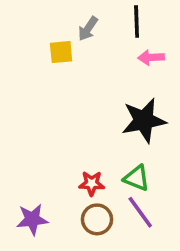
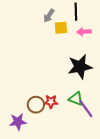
yellow square: (61, 52) -> (61, 28), moved
purple line: (140, 212) -> (86, 109), moved
brown circle: (97, 219) -> (36, 105), moved

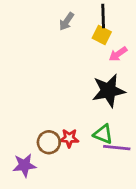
yellow square: (61, 28) -> (102, 35), moved, turned 32
pink arrow: (84, 32) -> (118, 54), moved, turned -32
purple line: (86, 109) -> (117, 148), turned -48

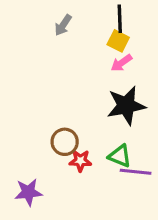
gray arrow: (66, 21) -> (63, 25), moved
pink arrow: (118, 54) -> (121, 63), moved
brown circle: (49, 142) -> (65, 142), moved

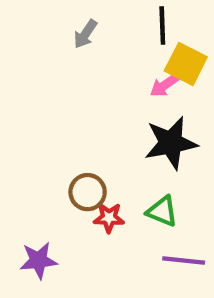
yellow square: (118, 41) -> (186, 64), moved, size x1.4
purple line: (136, 172) -> (184, 260), moved

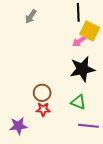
gray arrow: (85, 34) -> (31, 16), moved
red star: (109, 218) -> (43, 109), moved

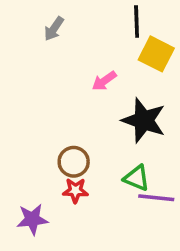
pink arrow: (79, 41) -> (104, 81), moved
black star: (82, 69) -> (144, 120), turned 30
purple line: (89, 126) -> (156, 198), moved

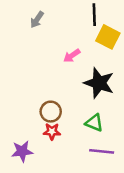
purple line: (156, 198) -> (102, 151), moved

